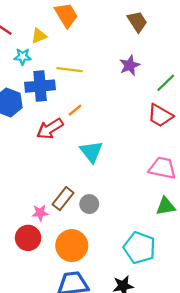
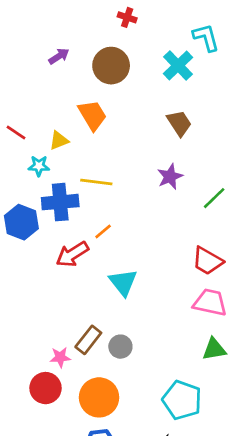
red trapezoid: (160, 116) -> (207, 261), moved

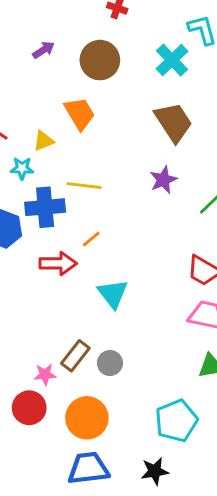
brown trapezoid: (179, 123) -> (173, 122), size x1.4
red arrow: (72, 254) -> (58, 263), turned -148
cyan pentagon: (182, 400) -> (176, 421), turned 30

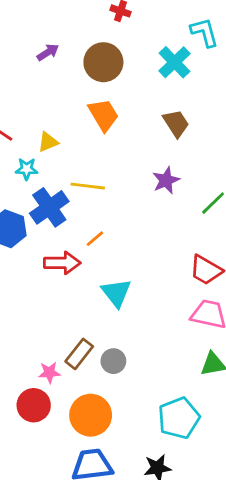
orange trapezoid: (80, 113) -> (103, 115), moved
brown trapezoid: (173, 122) -> (176, 123), size x0.7
blue cross: (45, 207) -> (49, 207), turned -30

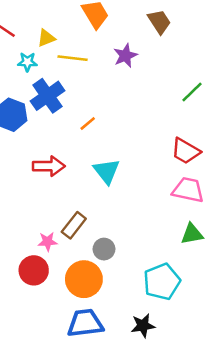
purple star: (166, 180) -> (125, 56), moved
yellow line: (88, 186) -> (73, 58), moved
red arrow: (62, 263) -> (49, 166), moved
gray circle: (113, 361) -> (104, 249), moved

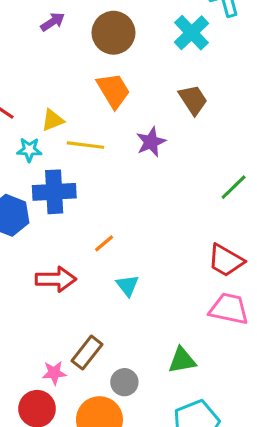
blue cross: (47, 96) -> (54, 192), turned 32
orange line: (88, 123) -> (104, 243), moved
cyan triangle: (107, 171) -> (128, 285), size x0.7
green triangle: (192, 234) -> (182, 360), moved

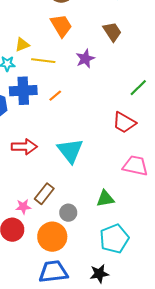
orange line: (104, 243) -> (55, 96), moved
red trapezoid: (226, 260) -> (124, 123), moved
cyan triangle: (128, 285) -> (70, 151), size x1.8

